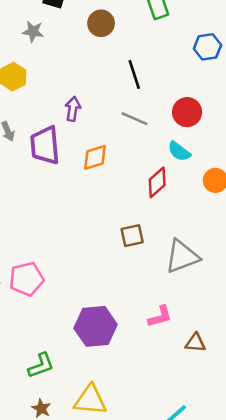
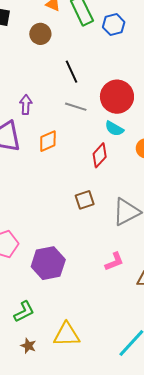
blue hexagon: (207, 47) -> (114, 25), moved
red circle: (187, 112) -> (117, 97), size x1.4
purple hexagon: (96, 326) -> (48, 263), moved

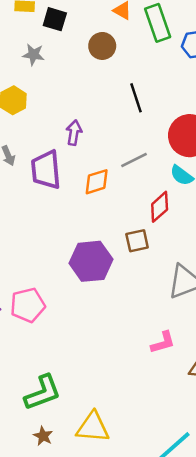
gray line: (76, 107) -> (134, 160), moved, turned -50
brown square: (85, 200) -> (137, 241), moved
purple hexagon: (48, 263) -> (91, 261), moved
green L-shape: (24, 312) -> (43, 393), size x1.4

